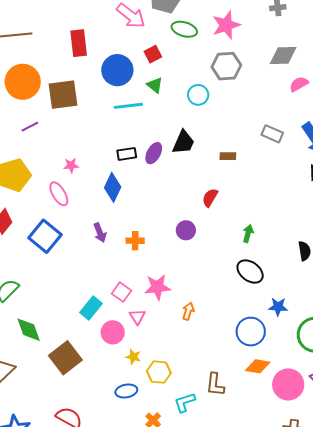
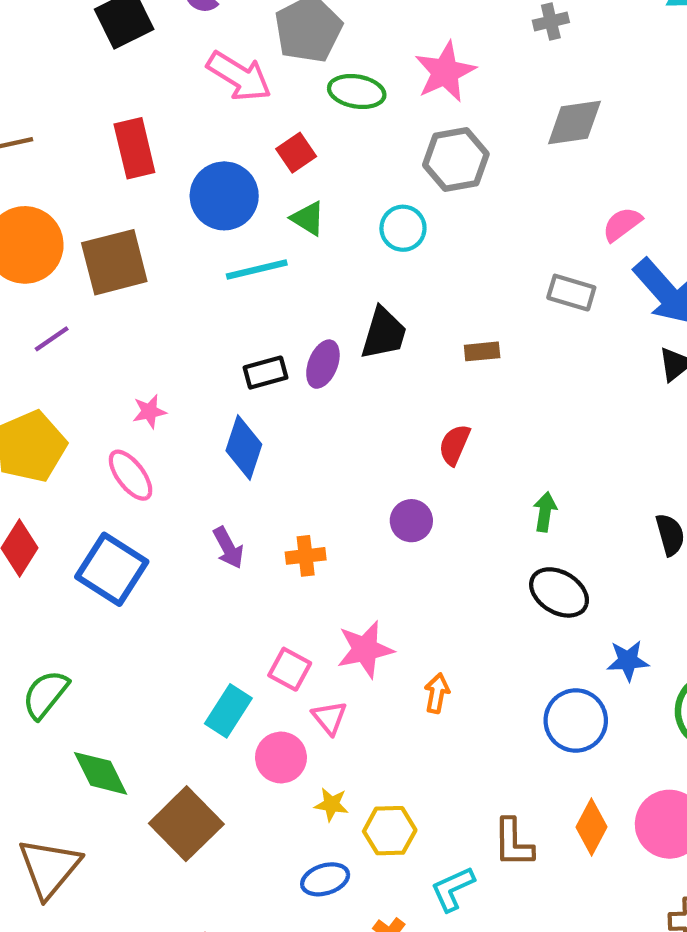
pink semicircle: (299, 84) -> (622, 224), moved
orange diamond: (258, 366) -> (591, 827), moved, turned -65

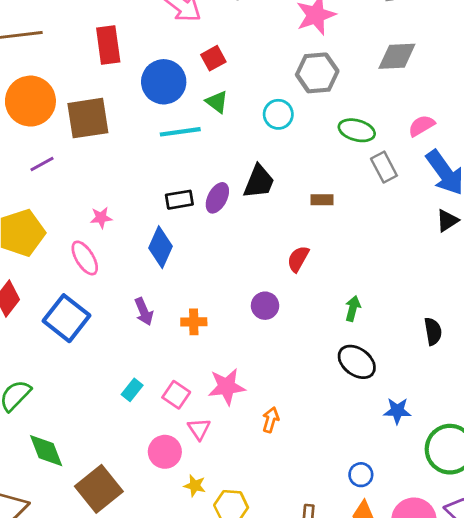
green ellipse: (357, 91) -> (357, 130), moved
gray rectangle: (571, 293) -> (384, 167), turned 40
cyan rectangle: (228, 711) -> (132, 390), moved, size x0.7
blue circle: (576, 721) -> (361, 475), moved, size x0.6

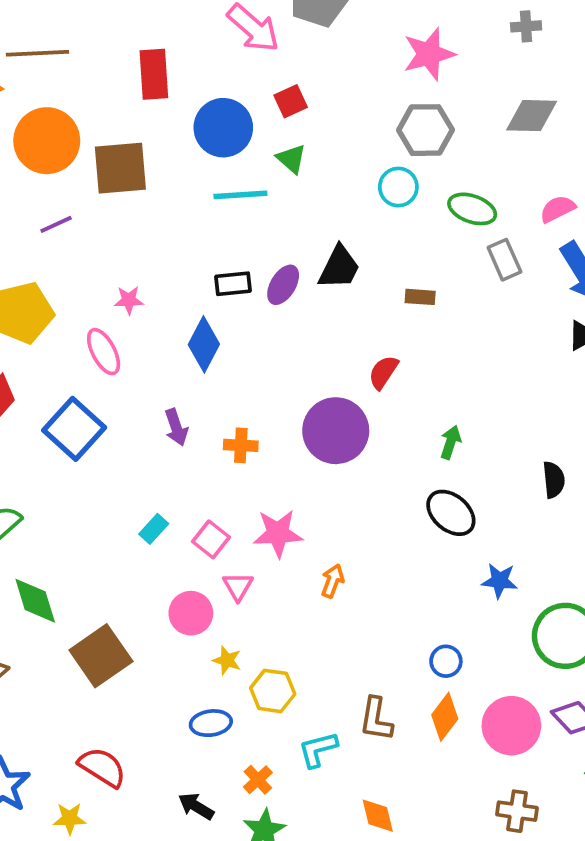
cyan circle: (278, 114) -> (398, 187), moved
purple circle: (265, 306) -> (336, 431), size x1.8

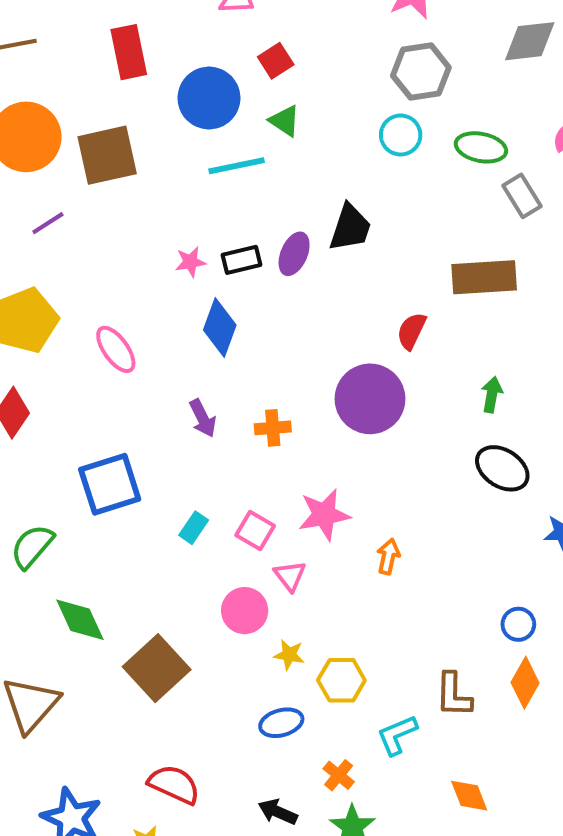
brown rectangle: (420, 297) -> (484, 277), moved, size x2.0
pink star: (129, 300) -> (190, 262), moved
blue square: (74, 429) -> (110, 484), moved, turned 38

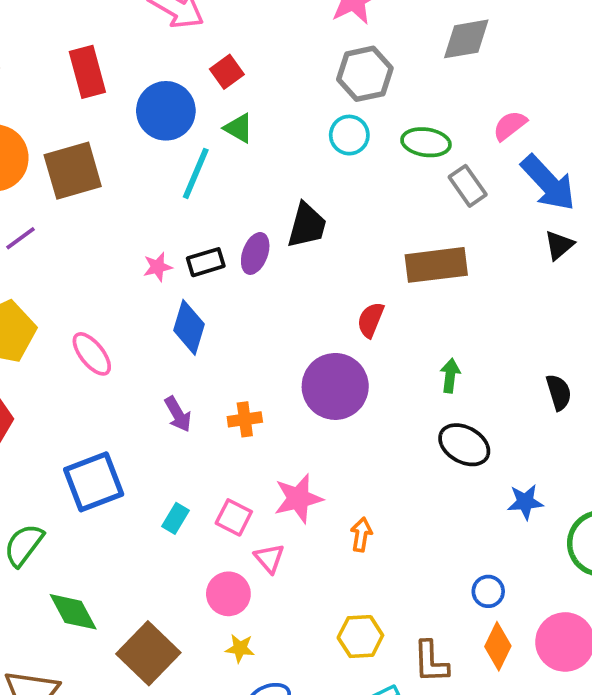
cyan line: (237, 166) -> (196, 173), turned -52
yellow star: (289, 655) -> (240, 648), moved
yellow hexagon: (341, 680) -> (360, 637), moved

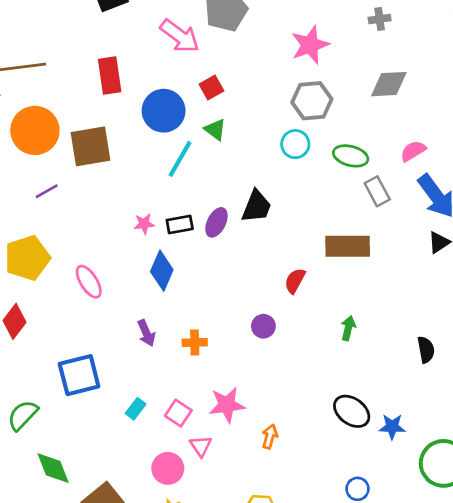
purple circle: (335, 386) -> (263, 326), size x0.5
black ellipse: (464, 445) -> (352, 411), moved

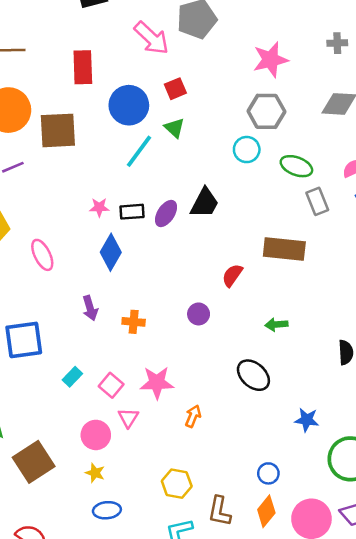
green arrow: (348, 328) -> (276, 325), turned -115
black ellipse: (352, 411) -> (253, 375), moved

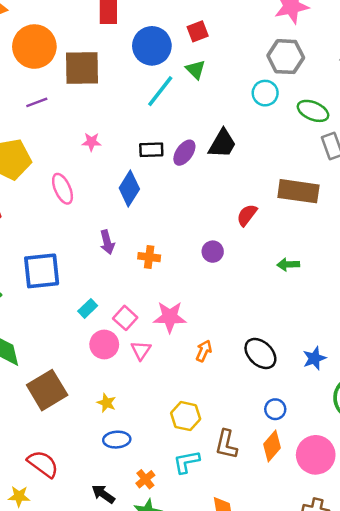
pink star: (99, 207) -> (91, 142), moved
black ellipse: (253, 375) -> (260, 353), moved
blue star: (307, 420) -> (314, 358), turned -30
pink circle: (96, 435) -> (104, 345), moved

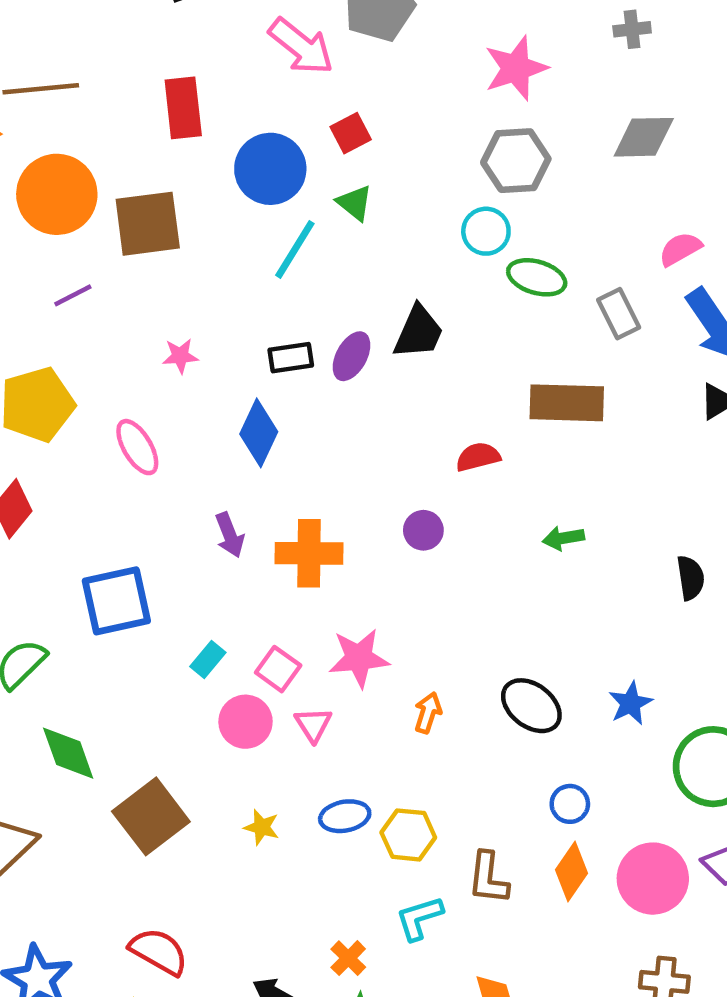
green ellipse: (313, 111) -> (537, 277), moved
red semicircle: (247, 215) -> (478, 457), turned 45
orange cross: (149, 257) -> (309, 553), size x1.6
blue ellipse: (117, 440) -> (345, 816), moved

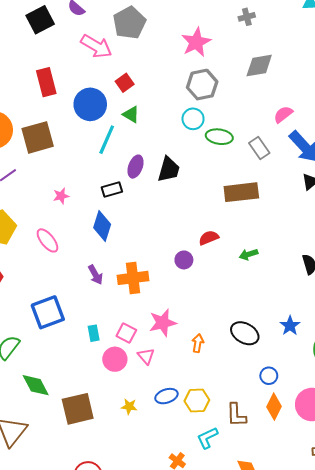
purple ellipse: (352, 356) -> (135, 167), moved
red semicircle: (478, 457) -> (209, 238), moved
cyan rectangle: (208, 659) -> (94, 333), turned -42
brown square: (151, 816) -> (78, 409), turned 32

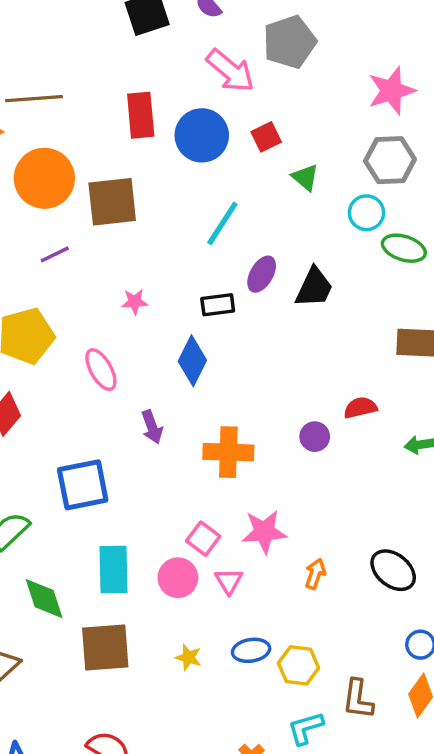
blue circle: (90, 104) -> (202, 135), moved
green triangle: (131, 114) -> (305, 177), moved
purple arrow: (95, 275) -> (152, 427), moved
cyan rectangle: (94, 333) -> (114, 569), moved, size x1.8

